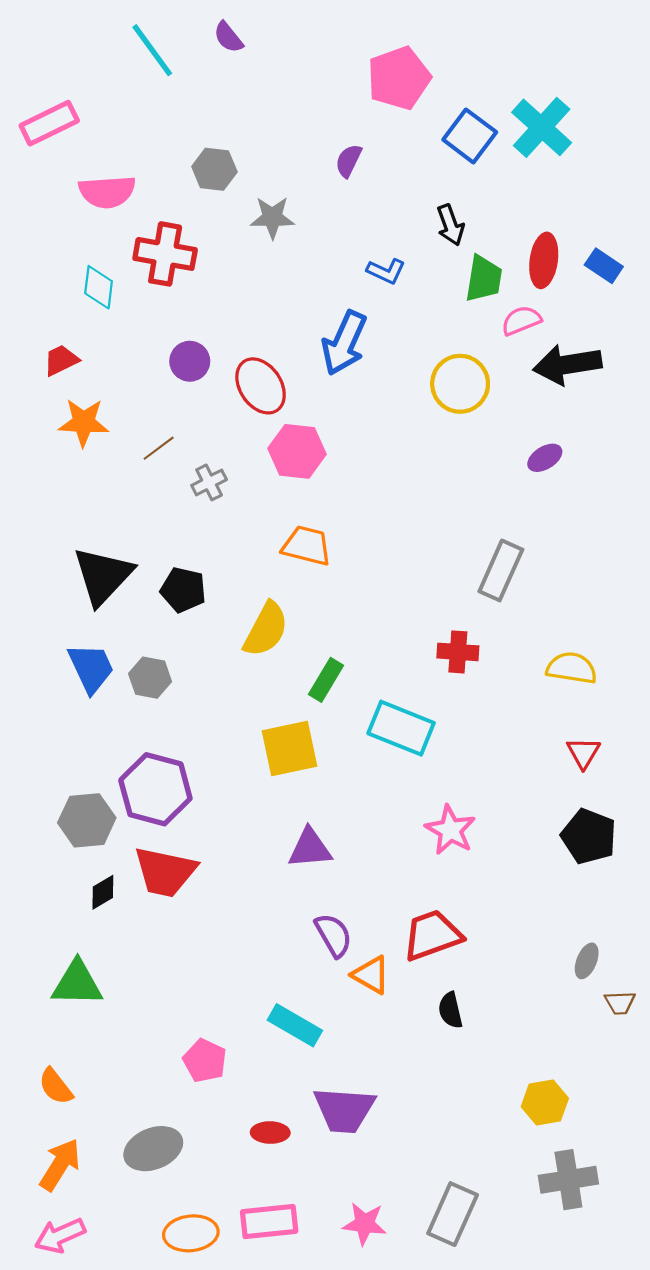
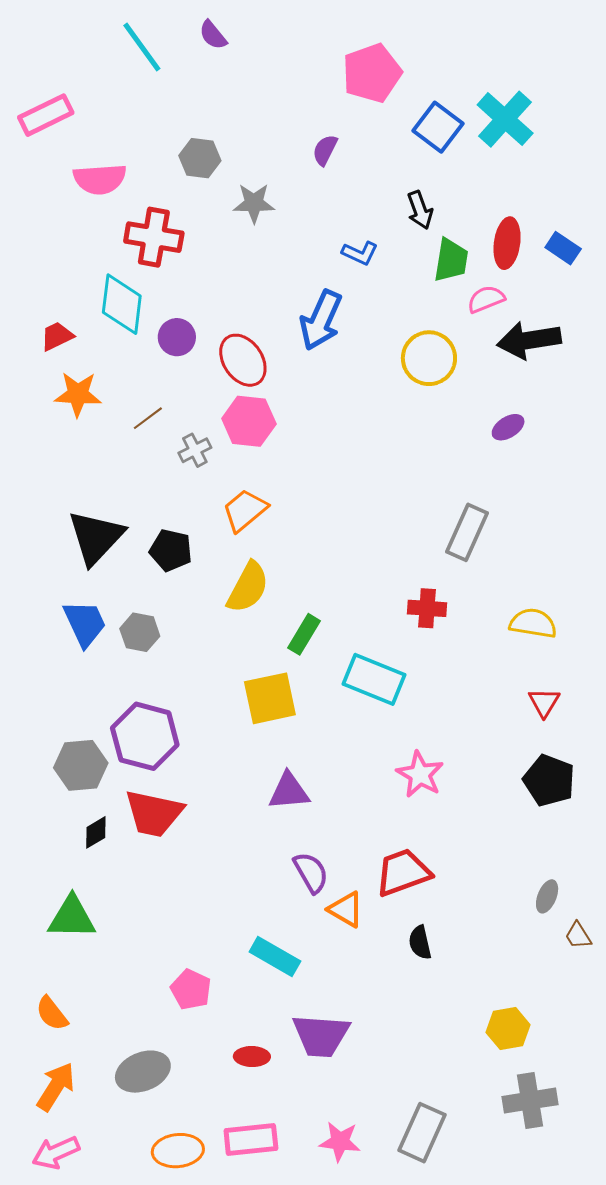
cyan diamond: (99, 287) -> (122, 304), moved, size x1.5
pink hexagon: (297, 451) -> (249, 421), moved
orange trapezoid: (307, 546) -> (245, 510), moved, turned -54
brown trapezoid: (620, 1003) -> (578, 935), turned 60

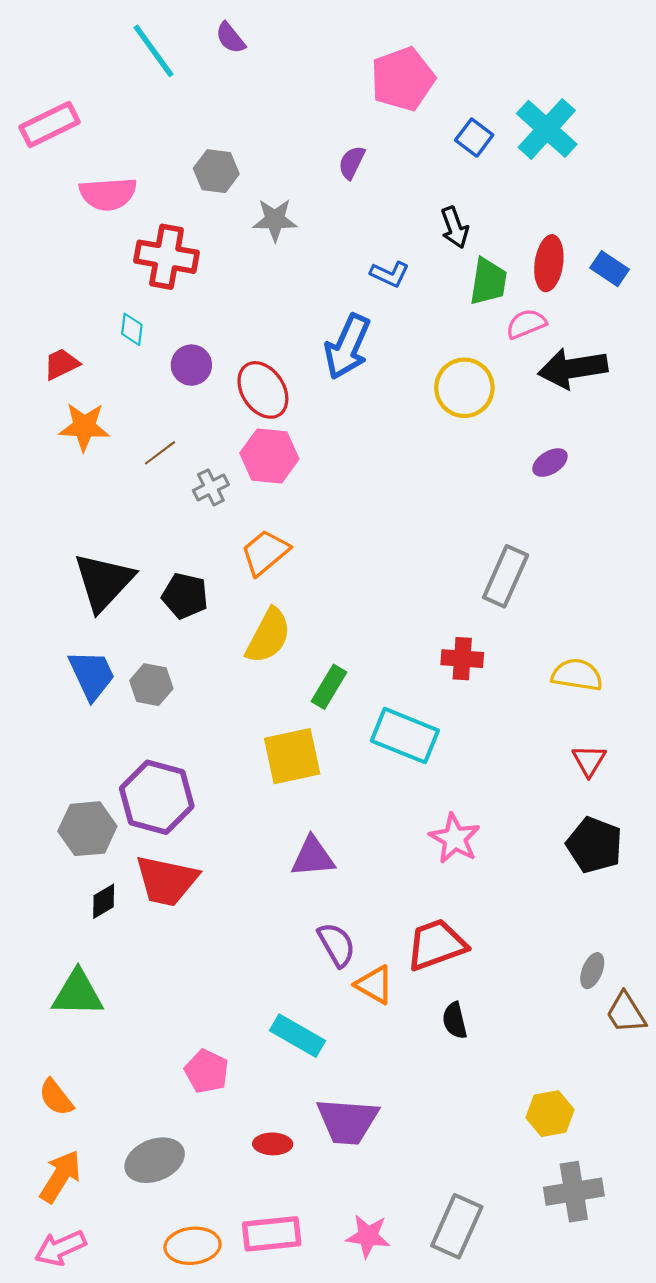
blue square: (438, 127) -> (474, 138), size x0.7
cyan diamond: (122, 304) -> (132, 329), size x0.5
brown trapezoid: (578, 935) -> (626, 1013), size x1.4

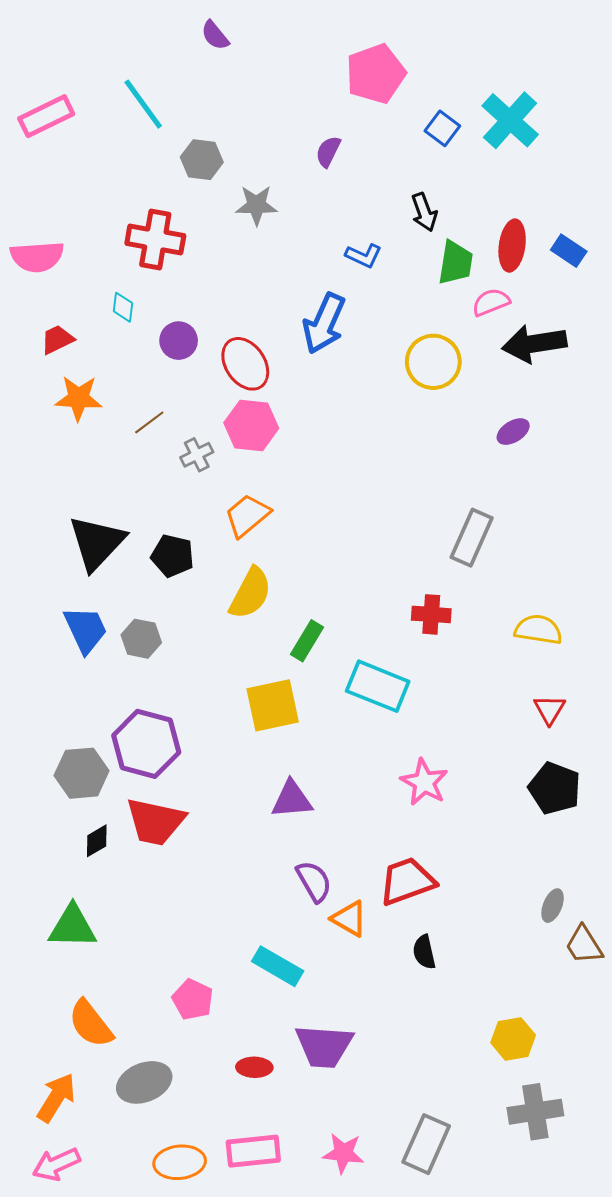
cyan line: (154, 51) -> (143, 104), moved
pink semicircle: (108, 194) -> (37, 257), moved
orange semicircle: (56, 1097) -> (91, 1024), moved, size x1.4

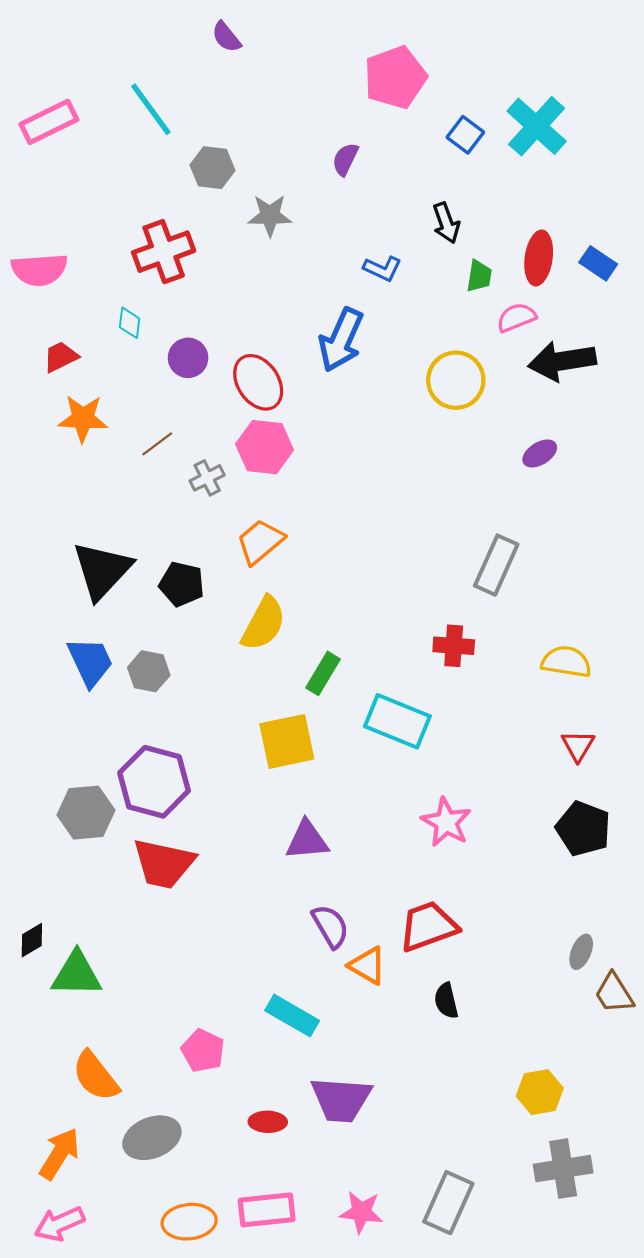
red cross: (155, 239) -> (164, 252), turned -30
green trapezoid: (456, 263) -> (479, 276), size x0.7
black diamond: (97, 841) -> (32, 940), moved

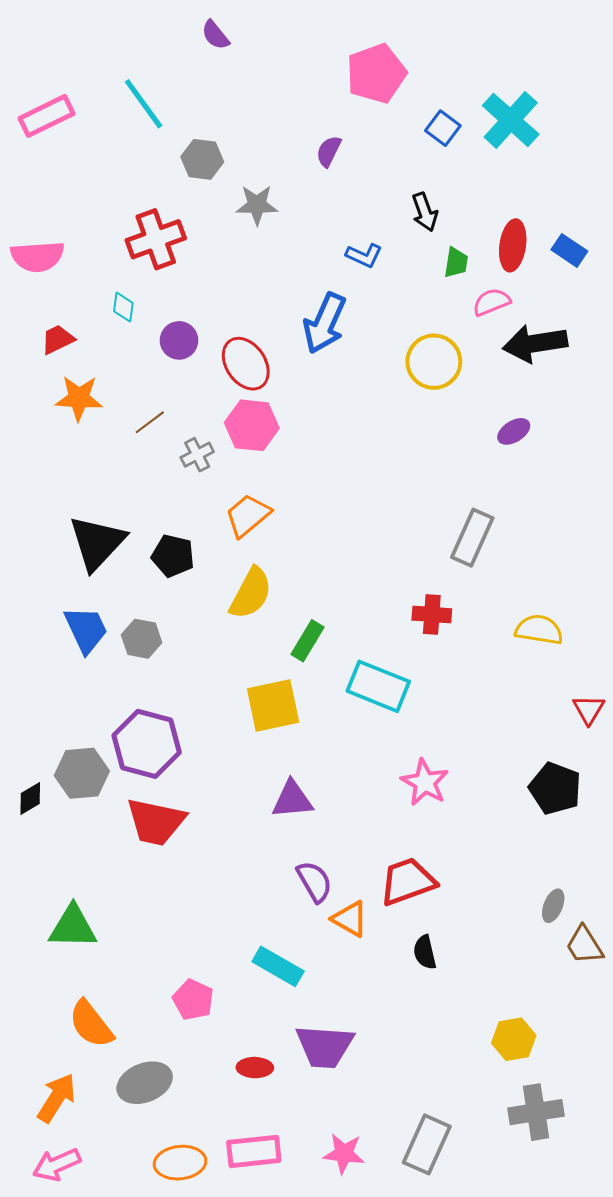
red triangle: (578, 746) -> (589, 710), moved
black diamond: (32, 940) -> (30, 799), moved

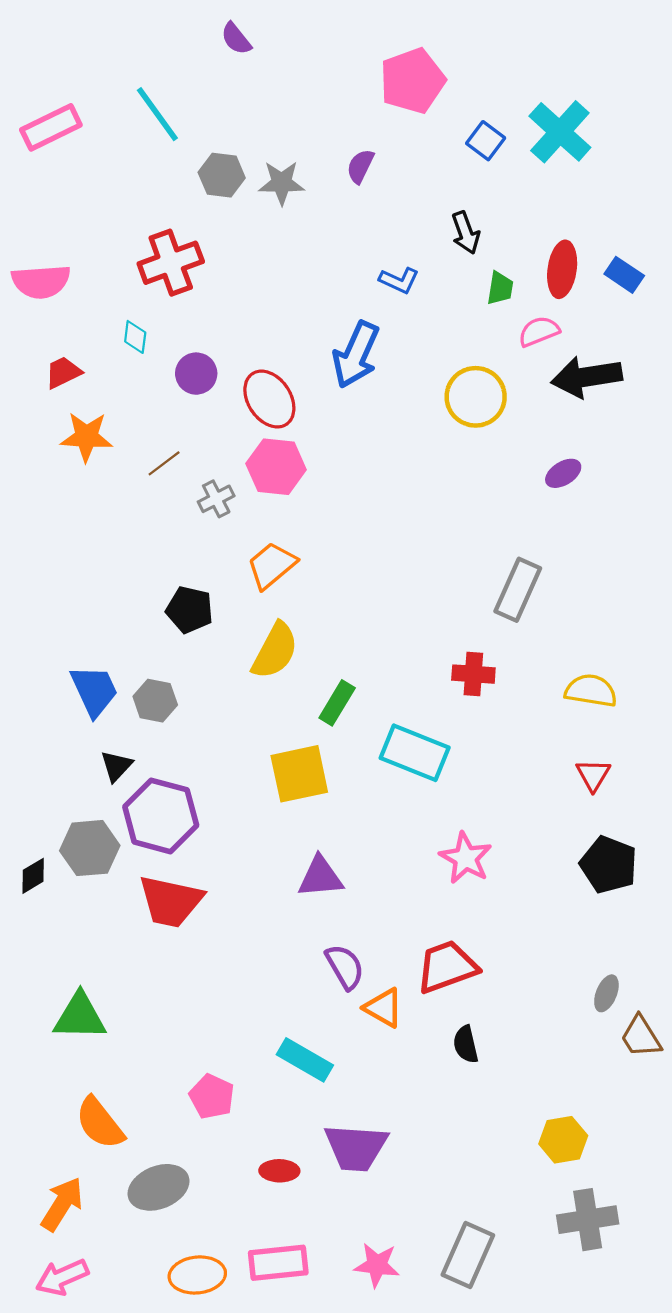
gray star: (257, 205) -> (282, 183), moved
black triangle: (97, 543) -> (116, 766), moved, size x0.5
red triangle: (589, 710) -> (593, 775), moved

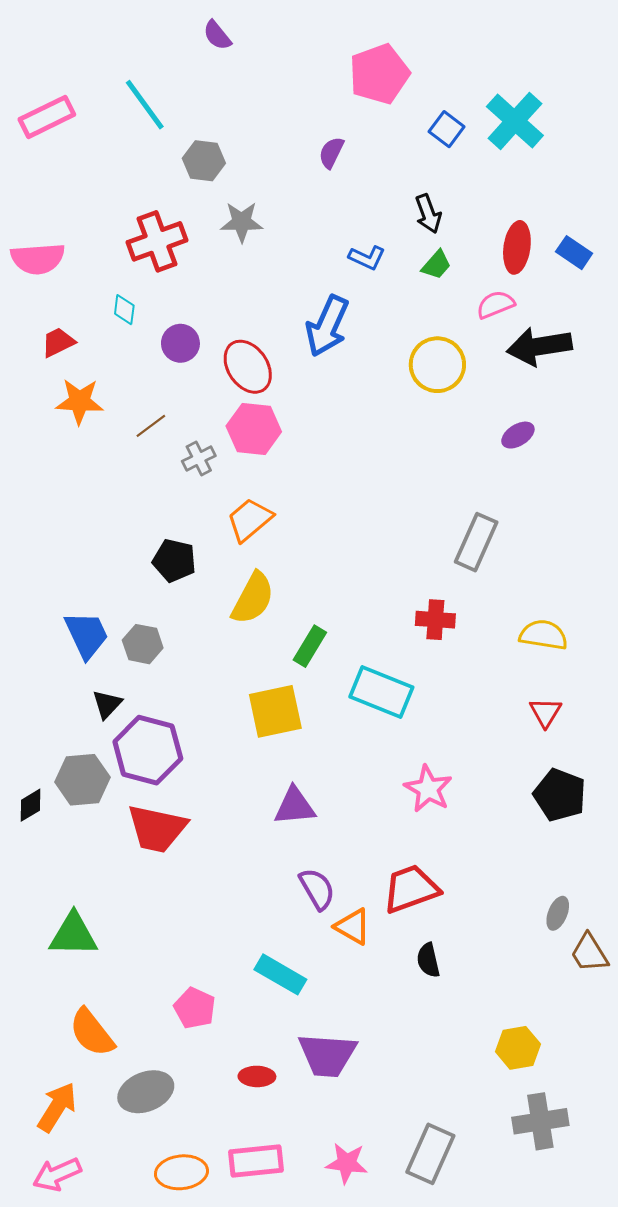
gray star: (282, 183) -> (242, 222), moved
green trapezoid: (500, 288) -> (436, 265), moved, turned 32

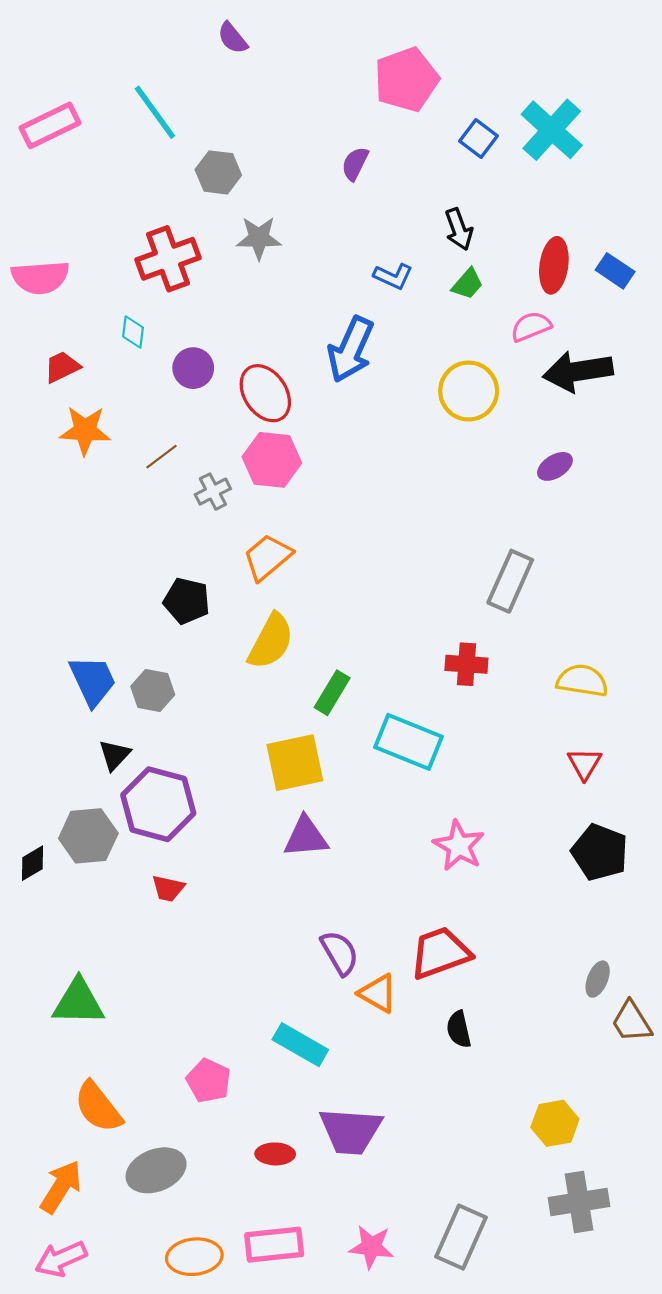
purple triangle: (295, 806) -> (306, 837), moved
red trapezoid: (157, 829) -> (168, 888), size x0.5

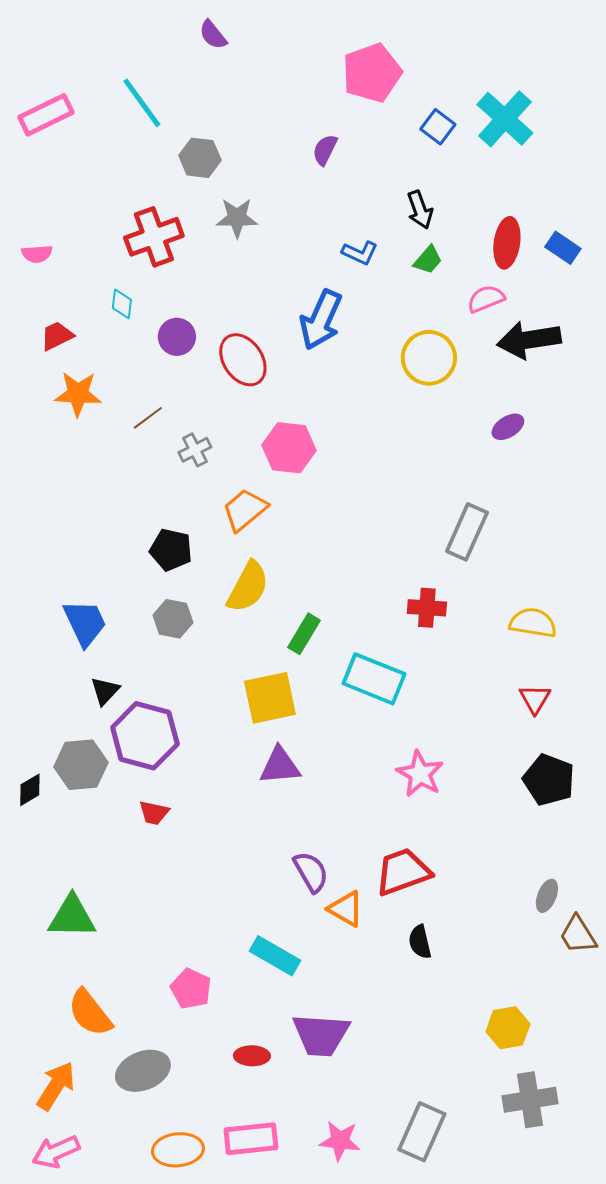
pink semicircle: (40, 277) -> (37, 254), size x0.6
pink hexagon: (272, 460) -> (289, 448), moved
gray hexagon: (153, 691) -> (173, 619), moved

